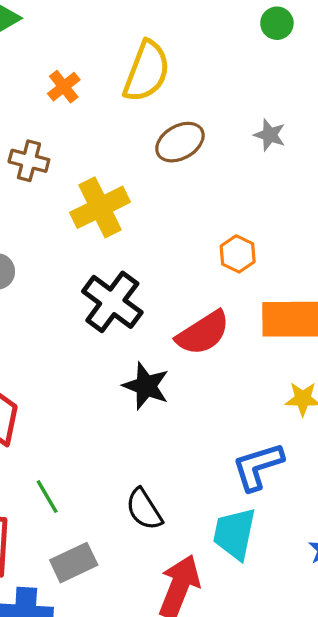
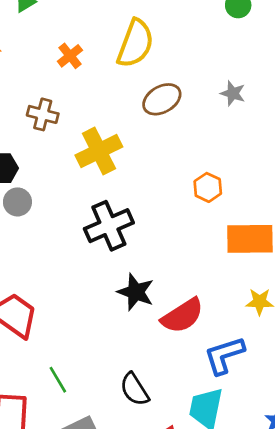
black cross: (112, 302) -> (109, 226), turned 30
red semicircle: (203, 333) -> (182, 316), moved

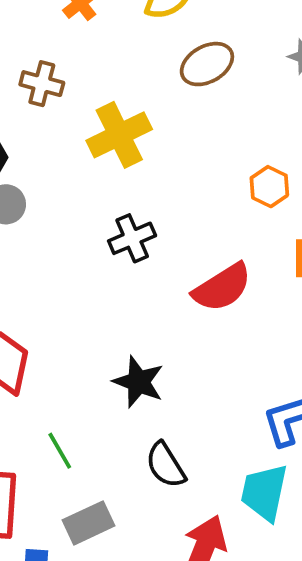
black cross: (109, 226) -> (132, 238), size x0.7
black star: (136, 292) -> (138, 382), moved
red semicircle: (182, 316) -> (222, 288), moved

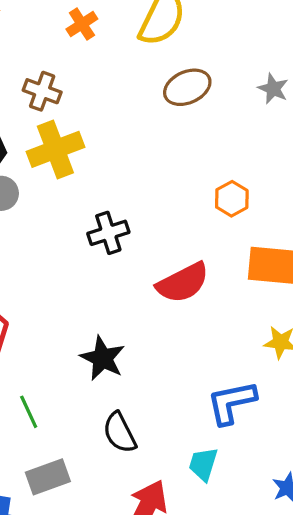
yellow cross: (119, 135) -> (55, 149), moved
cyan trapezoid: (264, 492) -> (203, 464), size x0.7

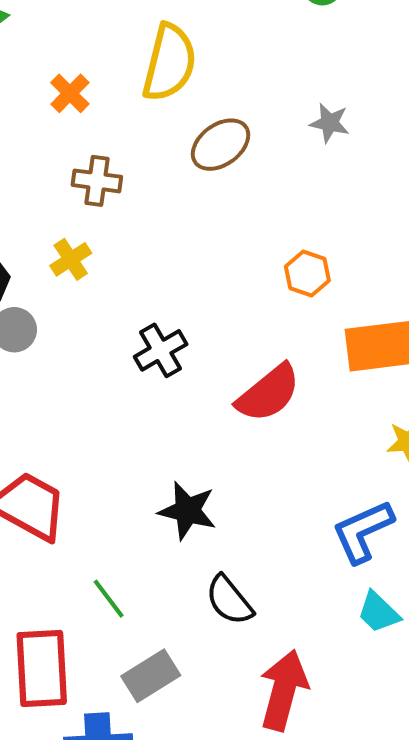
brown cross: (42, 91) -> (97, 181), moved
yellow cross: (55, 149) -> (71, 259), size x0.6
cyan trapezoid: (203, 464) -> (378, 612), moved, turned -51

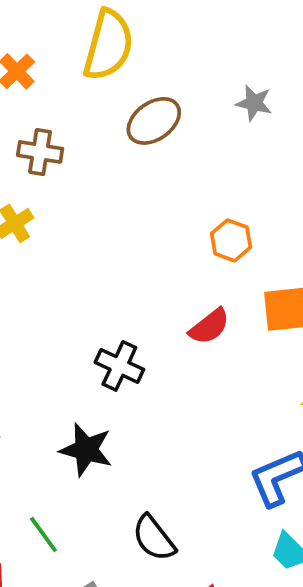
black cross: (161, 350) -> (119, 366), moved, turned -36
red semicircle: (268, 393) -> (209, 326), moved, size x0.7
black star: (187, 511) -> (86, 450), moved

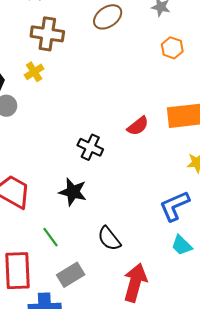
brown cross: (40, 152) -> (47, 34), size x1.4
orange hexagon: (231, 240) -> (172, 48), moved

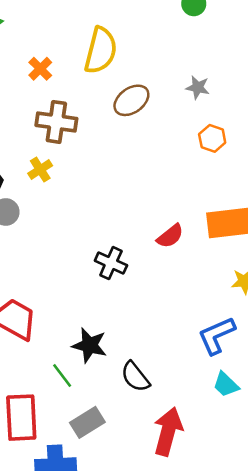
black star: (73, 192) -> (89, 345), moved

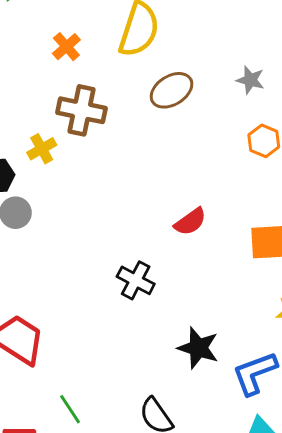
yellow cross: (40, 169) -> (42, 149), moved
red semicircle: (170, 236) -> (190, 222), moved
black star: (89, 345) -> (198, 348), moved

